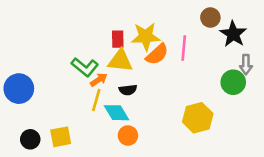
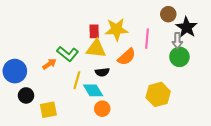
orange semicircle: (157, 54) -> (127, 57), moved
gray arrow: (246, 64) -> (177, 41), moved
orange arrow: (99, 80) -> (49, 64), moved
green circle: (233, 82) -> (179, 57), moved
black circle: (30, 139) -> (26, 95), moved

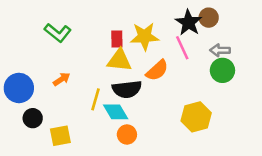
black star: (187, 27) -> (189, 23), moved
pink line: (147, 39) -> (182, 48), turned -30
gray arrow: (177, 41) -> (220, 50), turned 91
green L-shape: (68, 54) -> (58, 33), moved
black semicircle: (102, 72) -> (127, 89), size x1.6

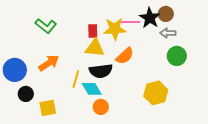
pink line: (182, 48) -> (130, 22), moved, turned -66
gray arrow: (220, 50) -> (168, 33), moved
orange arrow: (62, 79) -> (49, 63), size x1.5

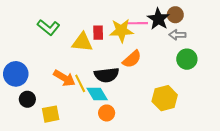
yellow triangle: (95, 48) -> (82, 42), moved
orange arrow: (49, 63) -> (64, 78), moved, turned 65
yellow line: (76, 79) -> (80, 83), turned -42

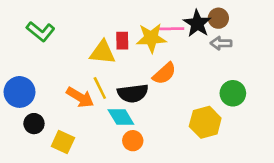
green L-shape: (48, 27) -> (41, 31), moved
green circle: (187, 59) -> (233, 93), moved
yellow line: (80, 83) -> (100, 88), moved
yellow square: (51, 114) -> (63, 142), turned 36

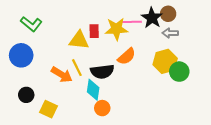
blue circle: (19, 92) -> (21, 55), moved
cyan diamond: (121, 117) -> (93, 90), turned 40
yellow hexagon: (205, 122) -> (165, 61), moved

